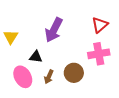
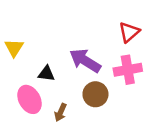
purple arrow: (54, 30) -> (85, 61), moved, turned 95
brown arrow: (49, 77) -> (61, 112), moved

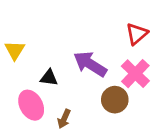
pink cross: (128, 70) -> (135, 74), turned -36
brown circle: (95, 94) -> (115, 100), moved

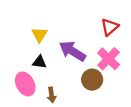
yellow triangle: (15, 50) -> (39, 35), moved
brown arrow: (64, 119) -> (52, 95), turned -32

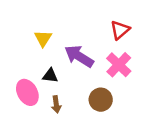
black triangle: (39, 62) -> (50, 76), moved
brown circle: (92, 80) -> (101, 100), moved

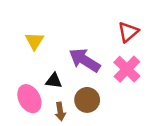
yellow triangle: (43, 38) -> (35, 41), moved
brown circle: (101, 100) -> (87, 100), moved

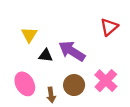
pink cross: (127, 69) -> (106, 81), moved
black triangle: (54, 81) -> (46, 55), moved

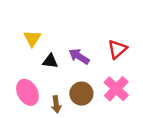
red triangle: (109, 27) -> (117, 49), moved
purple arrow: (72, 51) -> (79, 56), size x0.7

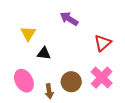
purple arrow: (79, 56) -> (69, 19), moved

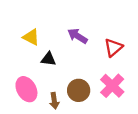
purple arrow: (69, 19) -> (77, 36), moved
yellow triangle: (28, 33) -> (31, 37), turned -35

